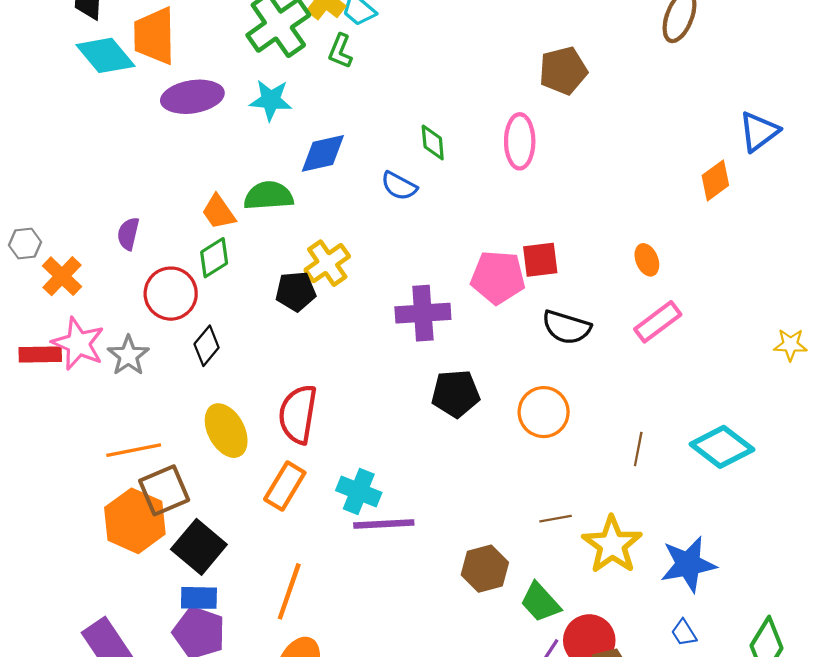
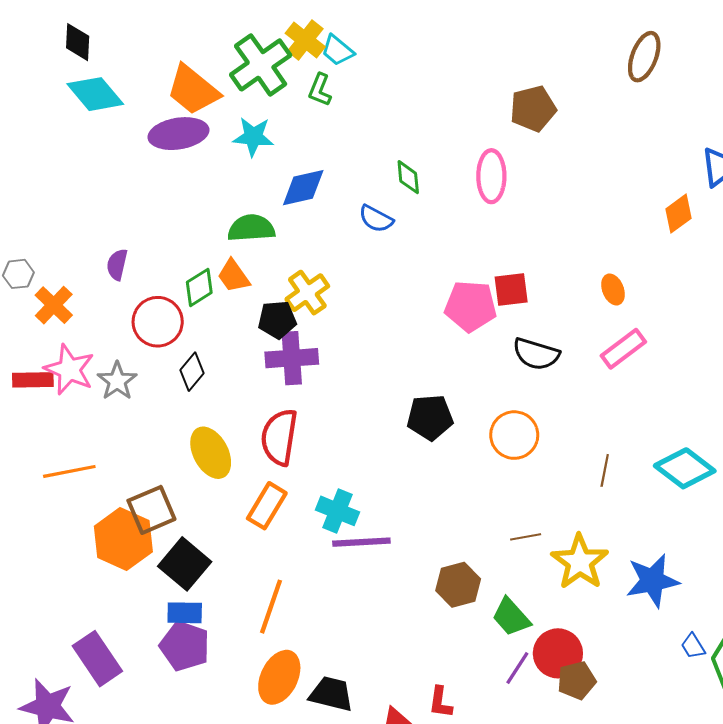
orange trapezoid: (154, 36) -> (193, 90), moved, turned -50
orange trapezoid: (219, 212) -> (234, 276), moved
purple cross: (423, 313) -> (292, 358), moved
orange line: (134, 450) -> (69, 471), moved
blue trapezoid: (684, 633) -> (693, 646), moved

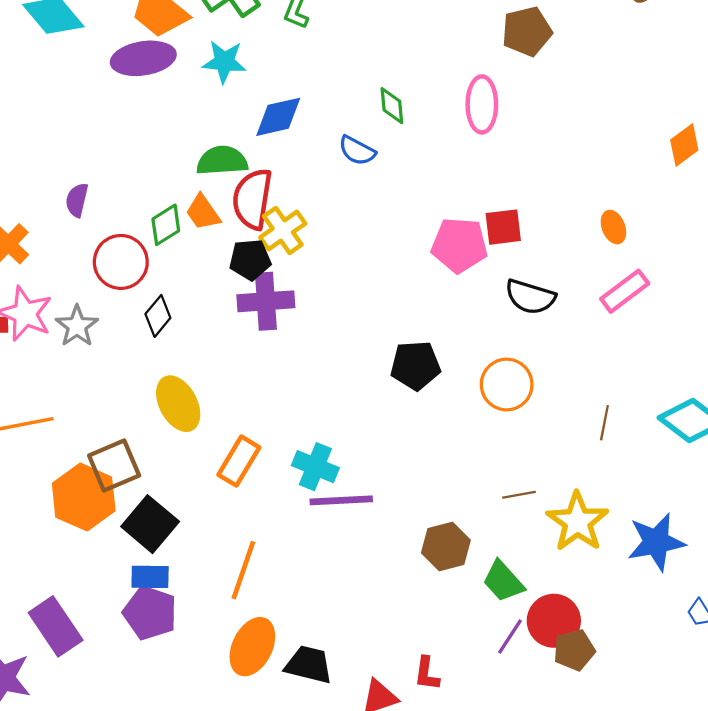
red semicircle: (279, 437) -> (252, 199), moved

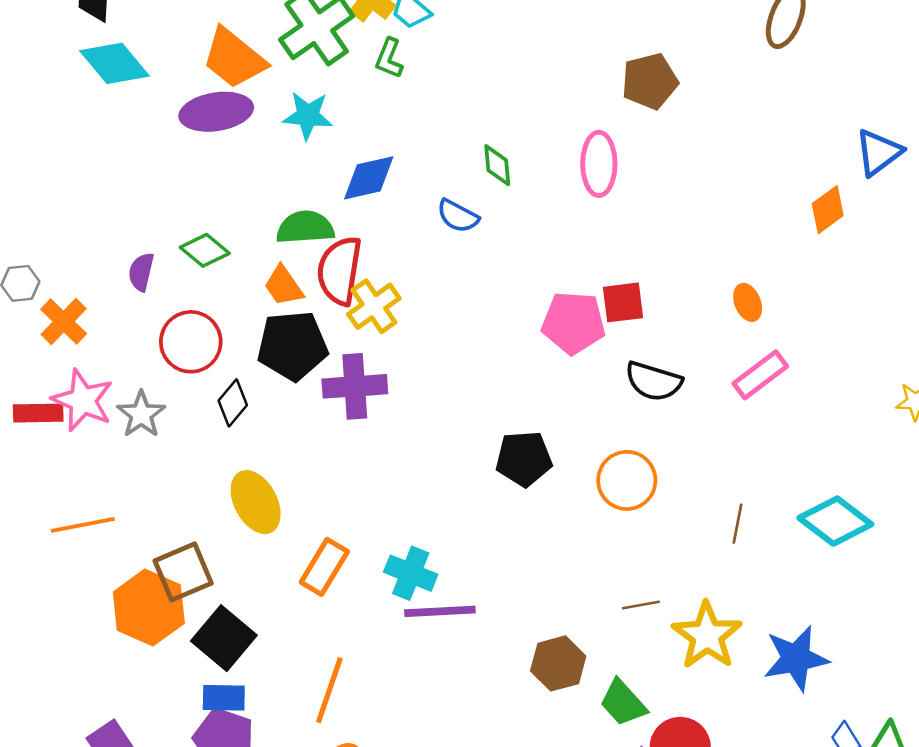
green diamond: (166, 225) -> (205, 250), moved, turned 72
black pentagon: (250, 260) -> (292, 346), moved, size x1.5

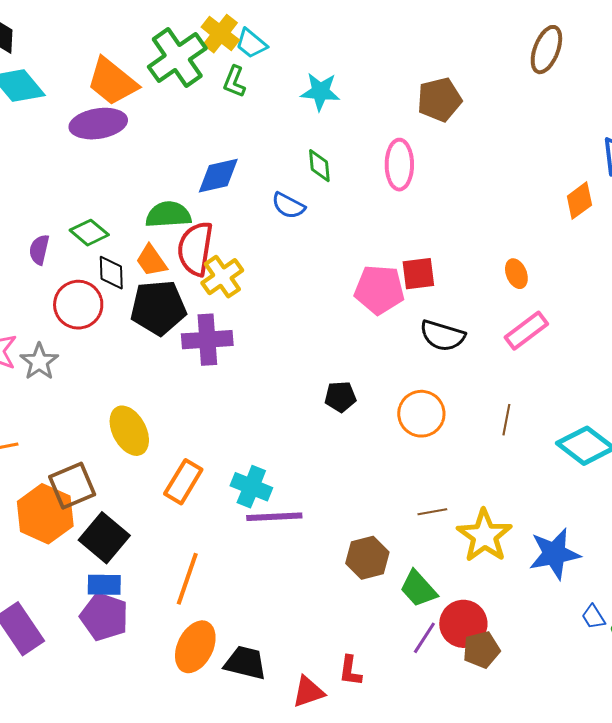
cyan star: (308, 116) -> (320, 92), moved
black diamond: (233, 403) -> (111, 273), moved, turned -42
black pentagon: (524, 459) -> (340, 397), size x0.7
brown line: (737, 524) -> (506, 420), moved

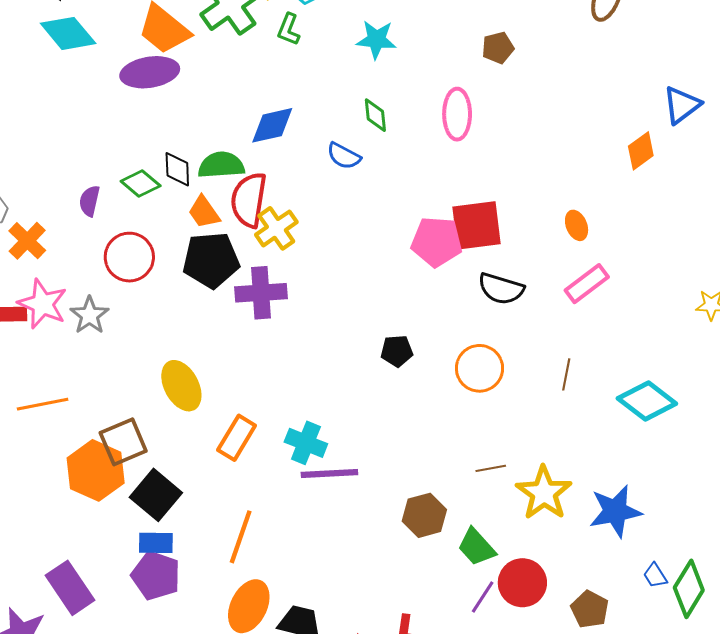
brown pentagon: (439, 100) -> (498, 48), size x0.7
black diamond: (111, 273) -> (177, 169), moved
red square: (418, 274) -> (476, 225), size x1.5
brown pentagon: (481, 650) -> (590, 609), moved, turned -30

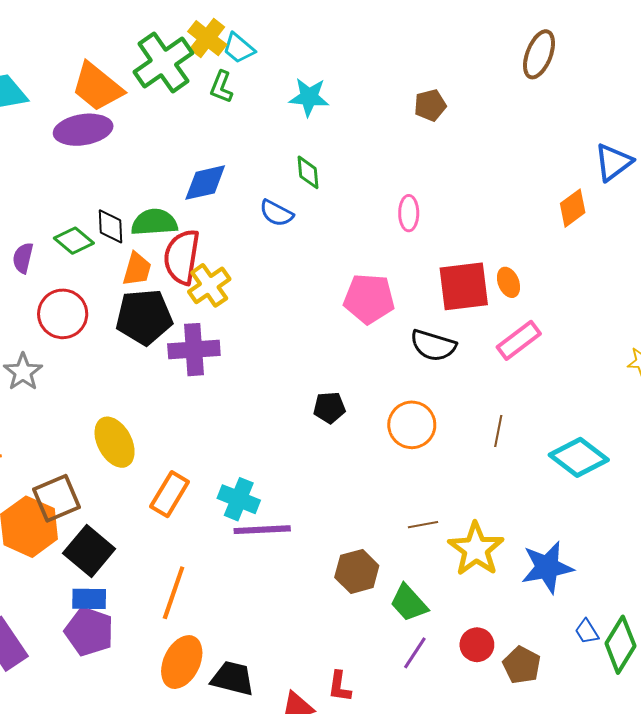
pink ellipse: (457, 114) -> (409, 213), moved, size x0.7
orange trapezoid: (204, 212) -> (137, 269), turned -129
red square: (476, 225) -> (464, 286), moved
red circle: (522, 583) -> (477, 645), moved, size x0.7

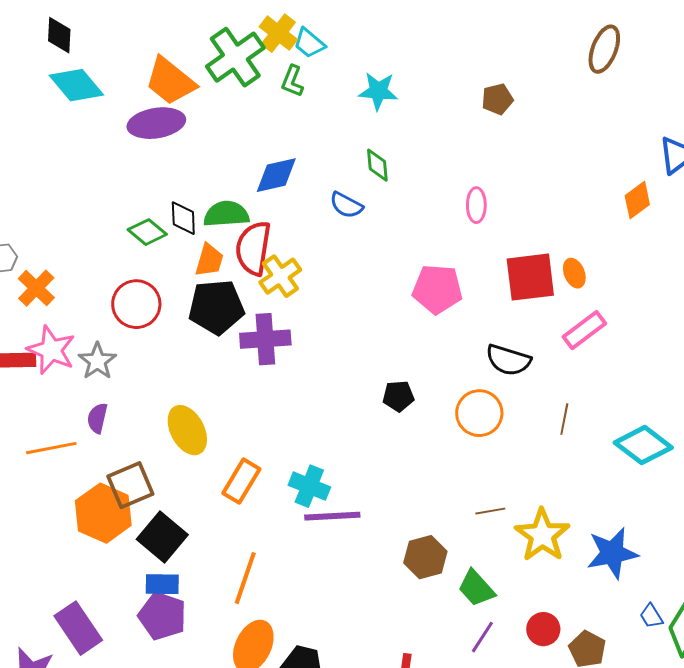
purple semicircle: (23, 258) -> (97, 418), moved
black semicircle: (433, 345) -> (508, 360), moved

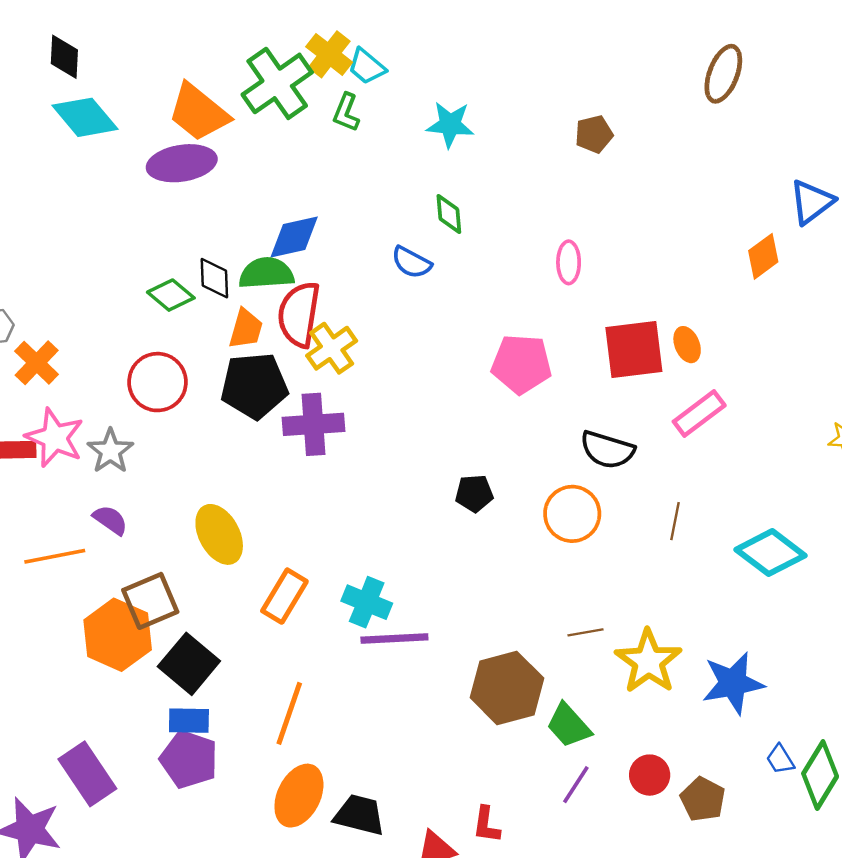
blue diamond: (276, 175) -> (294, 237), moved
purple semicircle: (97, 418) -> (110, 520), turned 112
brown hexagon: (425, 557) -> (507, 688), size x1.4

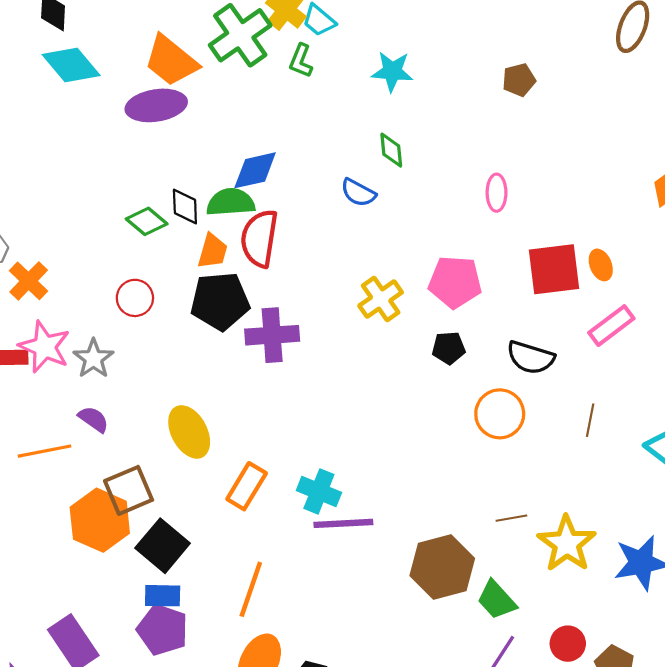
yellow cross: (332, 348) -> (381, 299), moved
red circle: (158, 382) -> (135, 298), size x0.7
black pentagon: (474, 493) -> (449, 348), moved

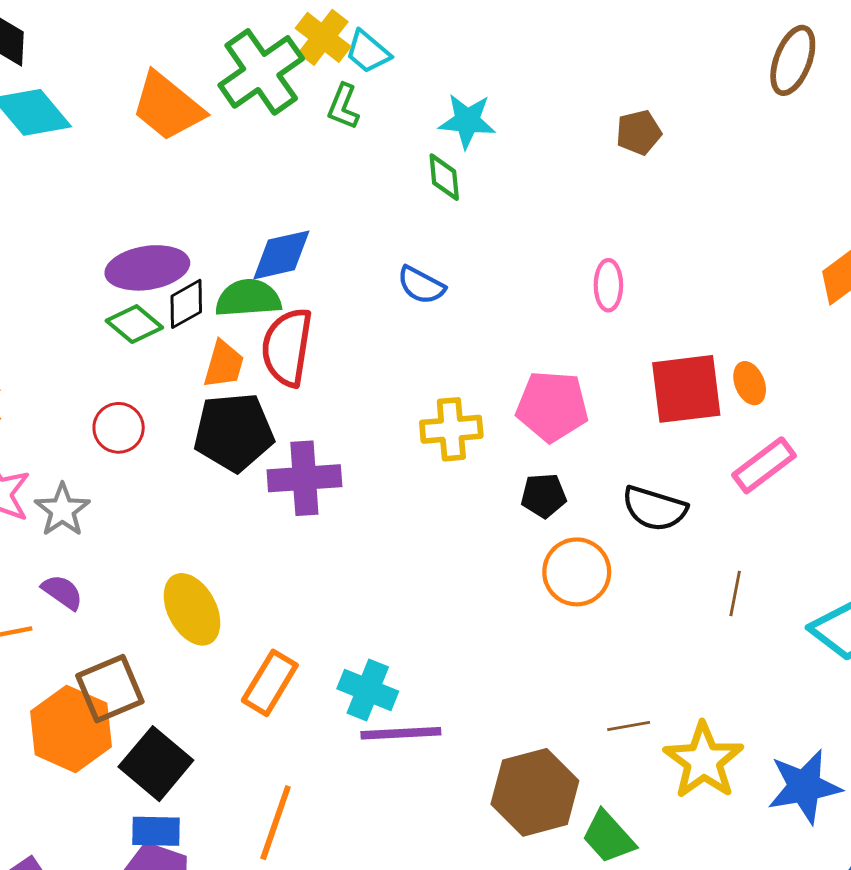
purple ellipse: (156, 105) -> (147, 268), moved
green diamond: (391, 150) -> (444, 177), moved
black diamond: (185, 206) -> (186, 304), turned 63
yellow cross: (381, 299) -> (451, 429), turned 30
orange circle: (500, 414) -> (577, 572), moved

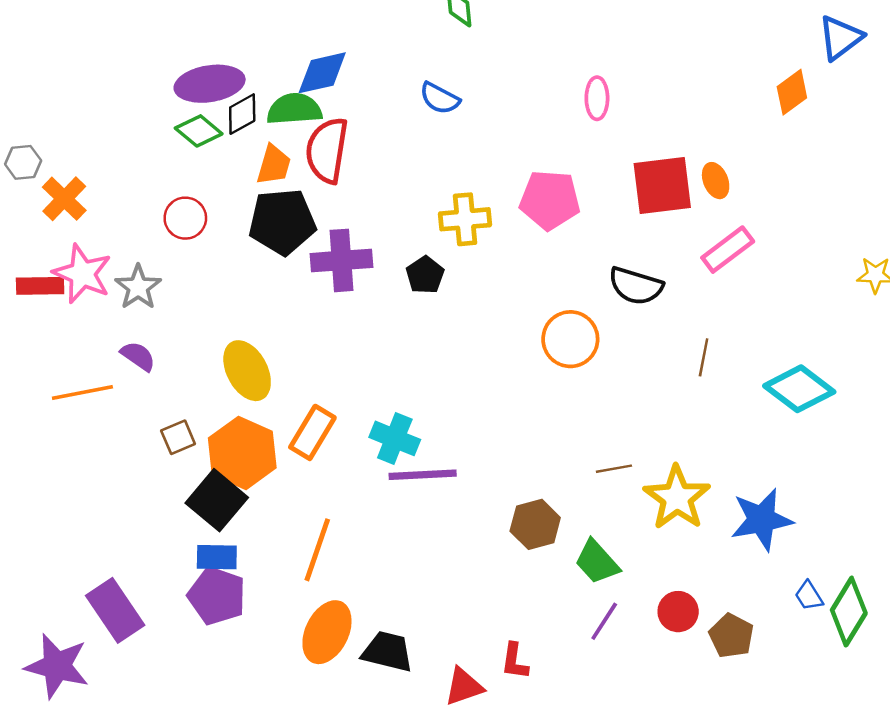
black pentagon: (544, 496) -> (425, 275), moved, turned -30
brown square: (110, 689) -> (178, 437), size x0.6
orange hexagon: (71, 729) -> (242, 453), moved
brown hexagon: (535, 792) -> (535, 524), size x0.7

